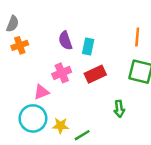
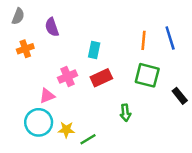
gray semicircle: (13, 24) -> (18, 16), moved
purple semicircle: (65, 41) -> (52, 27), moved

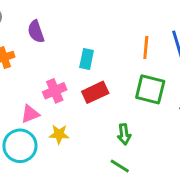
yellow star: (66, 130) -> (59, 134), moved
green line: (88, 139) -> (120, 166), moved, turned 63

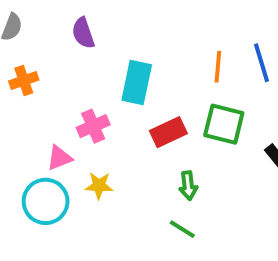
purple semicircle: (36, 32) -> (83, 33), moved
cyan rectangle: (87, 59) -> (137, 83), size x1.5
red rectangle: (95, 92) -> (168, 132), moved

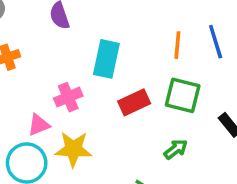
yellow star: (99, 186) -> (73, 149), size x1.5
green arrow: (188, 186) -> (176, 149), moved, turned -120

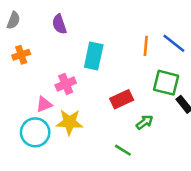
blue line: (216, 42) -> (174, 43), turned -35
green square: (183, 95) -> (166, 83), moved
red rectangle: (134, 102) -> (122, 99), moved

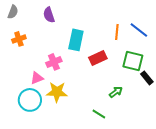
red rectangle: (122, 99) -> (98, 58), moved

